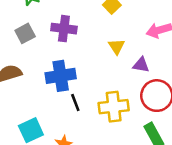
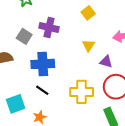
gray square: (25, 33) -> (24, 36), moved, turned -35
black line: (75, 103) -> (42, 90), moved, turned -40

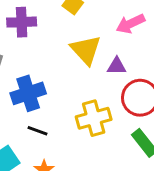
purple cross: (49, 27) -> (22, 22), moved
yellow triangle: (89, 45) -> (86, 50), size x1.6

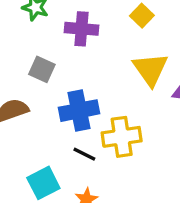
yellow cross: (94, 118) -> (122, 137), moved

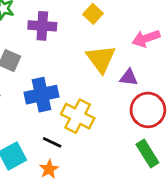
yellow cross: (122, 137) -> (78, 116), turned 36
black line: (84, 154) -> (52, 142), moved

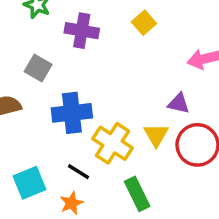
yellow triangle: (101, 59) -> (156, 135), moved, size x0.7
green rectangle: (147, 153) -> (137, 194), moved

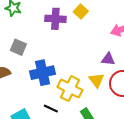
purple cross: (82, 31) -> (55, 19), moved

